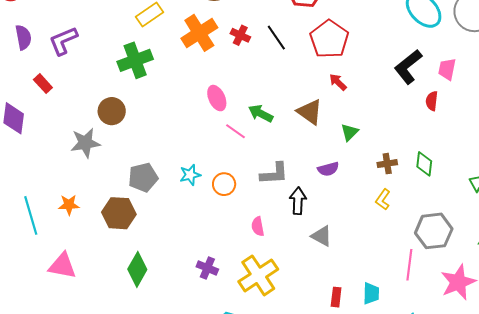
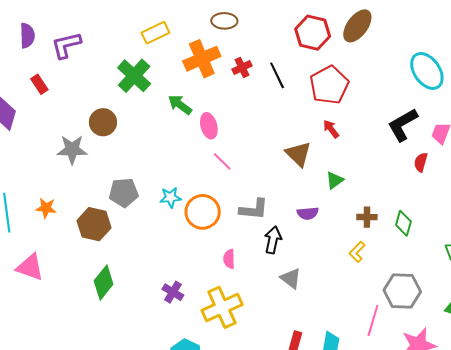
red cross: (240, 35) -> (242, 67), turned 30
green cross: (135, 60) -> (134, 76), turned -36
green arrow: (261, 113) -> (180, 105), moved
orange circle: (224, 184) -> (203, 212), size x1.5

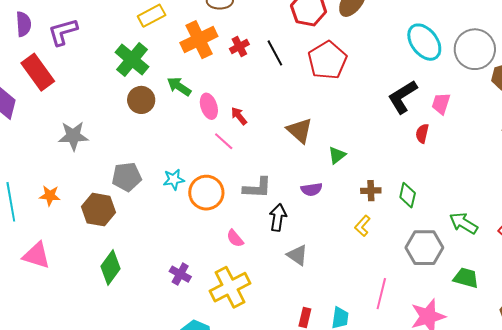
red rectangle: (39, 84) -> (38, 72), size x1.8
brown circle: (103, 122) -> (141, 100), moved
red arrow: (331, 129) -> (239, 116), moved
pink semicircle: (229, 259) -> (235, 238), turned -36
gray hexagon: (402, 291) -> (424, 248), moved

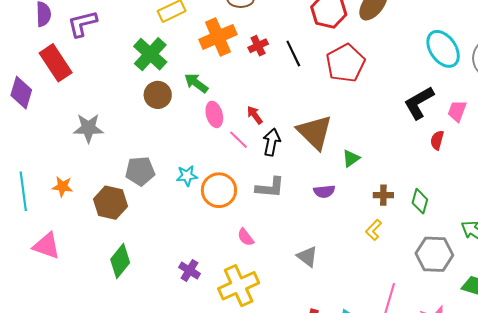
pink ellipse: (209, 106) -> (214, 114), moved
brown triangle: (300, 130) -> (315, 132), size x1.4
black arrow: (278, 217) -> (272, 142), moved

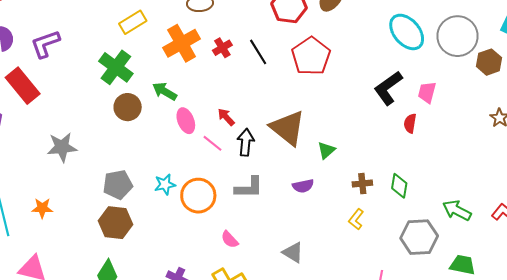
brown hexagon: (110, 203) -> (115, 223), moved

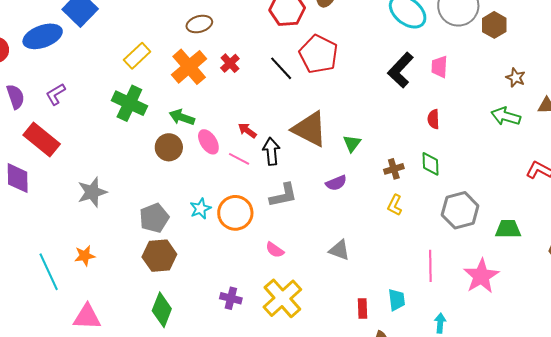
purple L-shape: (45, 44) -> (56, 94), size x0.7
black line: (258, 52) -> (281, 68), moved
brown circle: (128, 107) -> (169, 147), moved
red semicircle: (410, 123) -> (433, 119), moved
green arrow: (457, 210) -> (506, 116), moved

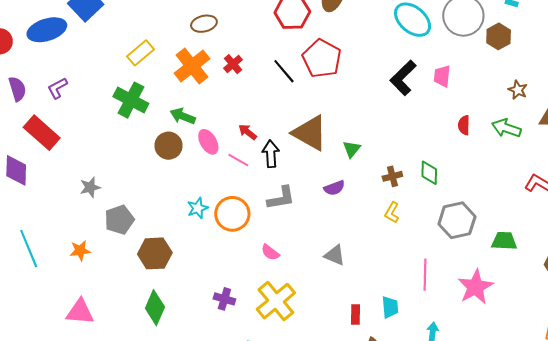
red semicircle: (433, 119) -> (464, 125), moved
gray star: (92, 192) -> (90, 187), size x0.7
gray pentagon: (154, 218) -> (119, 220), moved
cyan line: (49, 272) -> (29, 248), moved

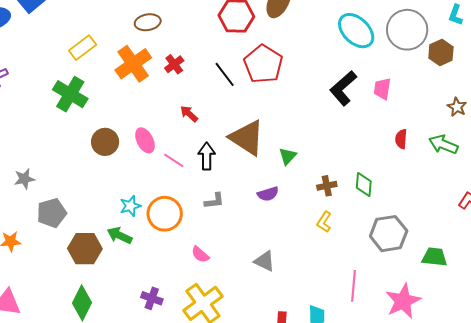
green arrow: (183, 116) -> (119, 235), moved
red arrow: (248, 132) -> (189, 114), moved
gray L-shape: (281, 198) -> (214, 201), size x0.7

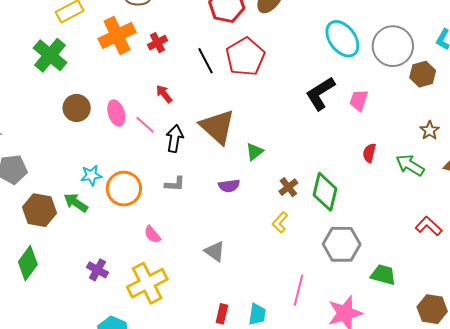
pink line: (174, 160) -> (145, 125), moved
green diamond: (364, 184) -> (325, 192), size x1.5
brown cross: (327, 186) -> (288, 187), turned -36

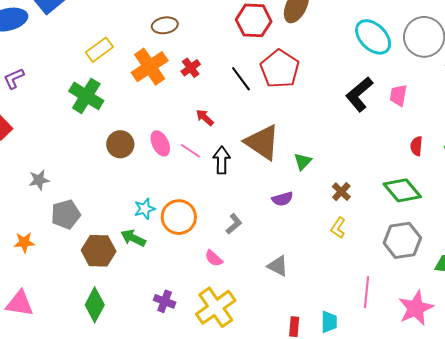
gray L-shape: (175, 184) -> (234, 224), moved, turned -35
green diamond: (325, 192) -> (402, 190), moved, turned -45

